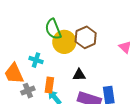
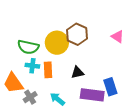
green semicircle: (53, 29) -> (28, 47), moved, turned -45
orange rectangle: (49, 85) -> (48, 70), moved

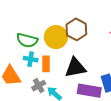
black triangle: (77, 72) -> (75, 68), size x1.6
gray cross: (30, 97) -> (39, 86), moved

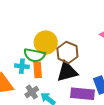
brown hexagon: (76, 29) -> (67, 52), moved
green semicircle: (27, 40) -> (34, 55), moved

